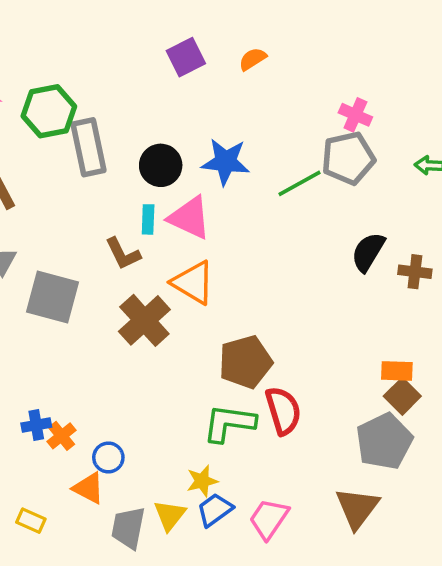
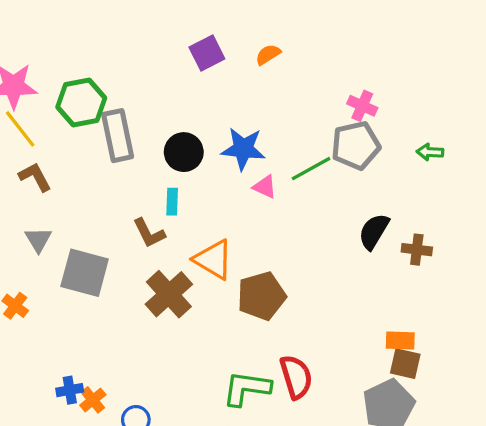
pink triangle: (190, 218) -> (265, 187), moved, size x0.6
brown pentagon: (245, 362) -> (261, 296), moved
brown square: (402, 396) -> (405, 364), turned -32

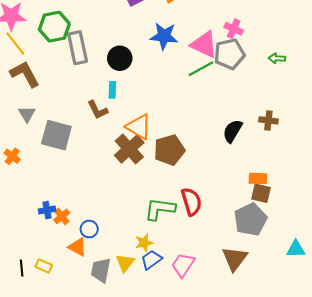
blue star: (243, 149) -> (164, 36), moved
brown L-shape: (35, 177) -> (25, 74), size x1.4
pink triangle: (265, 187) -> (204, 45), moved, size x1.8
black semicircle: (374, 231) -> (233, 131), moved
brown cross: (169, 294) -> (129, 149), moved

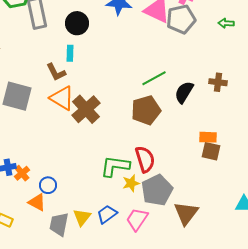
green line: (201, 69) -> (154, 78), moved
orange triangle: (139, 127) -> (62, 98), moved
brown pentagon: (169, 150) -> (146, 110), moved
gray pentagon: (250, 220) -> (157, 190), moved
yellow star: (144, 243) -> (131, 183), moved

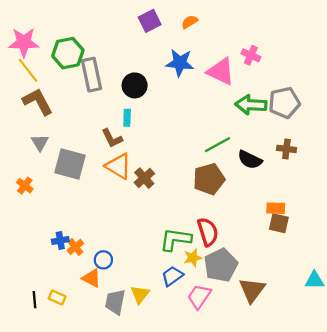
gray pentagon: (181, 19) -> (284, 103), moved
green arrow: (226, 23) -> (251, 105), moved, size x1.8
black semicircle: (184, 92) -> (250, 160), turned -95
brown cross: (86, 109) -> (144, 178), size x0.7
blue trapezoid: (107, 214) -> (172, 276), moved

